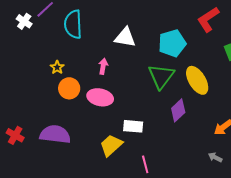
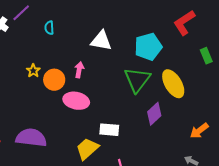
cyan semicircle: (73, 24) -> (49, 28), size x0.5
orange circle: (69, 88) -> (54, 80), moved

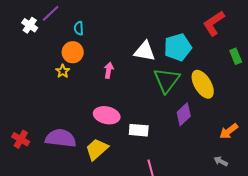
white triangle: (101, 41) -> (145, 51), moved
orange circle: (54, 80) -> (73, 52), moved
pink ellipse: (76, 101) -> (107, 115), moved
yellow trapezoid: (87, 149) -> (97, 149), moved

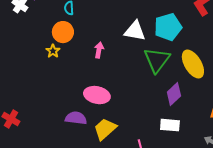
white rectangle: (139, 130) -> (170, 125), moved
purple semicircle: (61, 138) -> (76, 118), moved, size x0.7
yellow trapezoid: (97, 149) -> (105, 129), moved

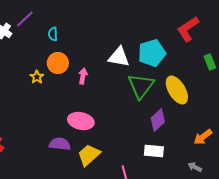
orange circle: (63, 32) -> (58, 63), moved

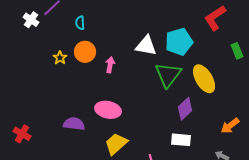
yellow star: (37, 77) -> (60, 58), moved
purple semicircle: (60, 144) -> (74, 124), moved

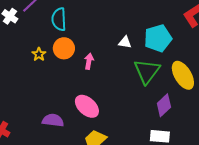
cyan semicircle: (80, 23) -> (59, 19), size x1.6
white triangle: (146, 46) -> (125, 42), size x0.6
pink ellipse: (108, 110) -> (87, 106), turned 30

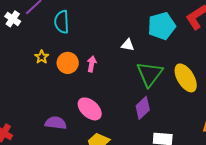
cyan pentagon: (158, 38) -> (162, 26), moved
orange circle: (64, 48) -> (68, 63), moved
purple diamond: (164, 105) -> (143, 108), moved

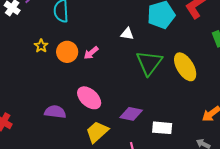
pink arrow: (92, 64) -> (91, 53), turned -140
purple diamond: (143, 108) -> (131, 114), moved, turned 55

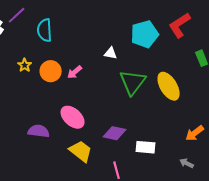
yellow trapezoid: (97, 132) -> (81, 151), turned 80

